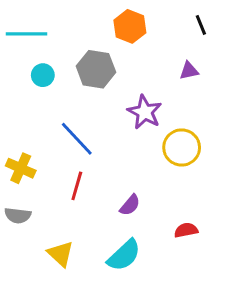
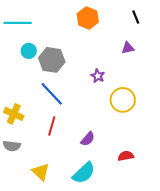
gray hexagon: (96, 69) -> (52, 60), moved
purple star: (145, 112) -> (98, 76), size x0.6

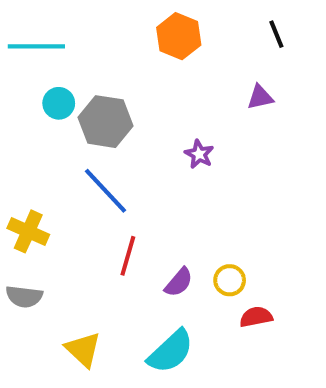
yellow circle: (123, 100) -> (230, 280), moved, size x0.6
red line: (52, 126) -> (128, 256), moved

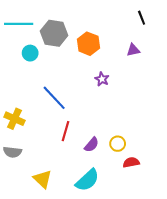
orange hexagon: (179, 36) -> (88, 44), moved
gray hexagon: (106, 122) -> (54, 33), moved

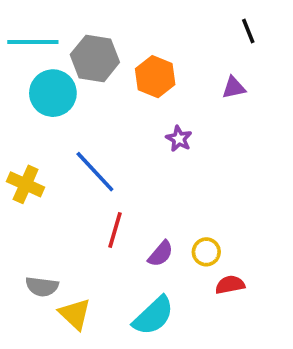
cyan circle: (30, 53) -> (53, 93), size x1.6
yellow cross: (14, 119) -> (26, 184), moved
gray semicircle: (12, 152) -> (42, 287), moved

